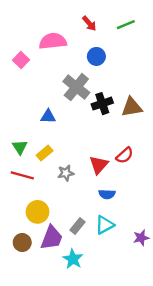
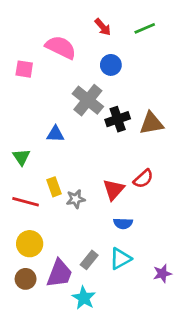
pink semicircle: (53, 41) -> (61, 47), turned 32
pink square: (21, 60) -> (24, 69), turned -35
green triangle: (20, 147) -> (21, 157), moved
yellow rectangle: (45, 153) -> (54, 187), moved, turned -70
yellow circle: (37, 212) -> (30, 244), moved

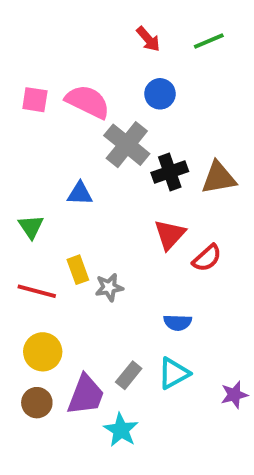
pink semicircle: (61, 47) -> (88, 102), moved
red triangle: (114, 190) -> (170, 235), moved

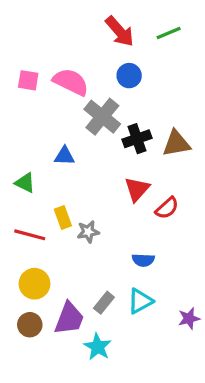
red arrow: (148, 39) -> (120, 31), size x1.5
green triangle: (31, 227) -> (25, 183), turned -30

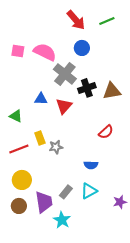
red triangle: (137, 189) -> (64, 106), moved
red line: (30, 235) -> (19, 149), turned -36
purple trapezoid: (69, 318) -> (44, 202), turned -30

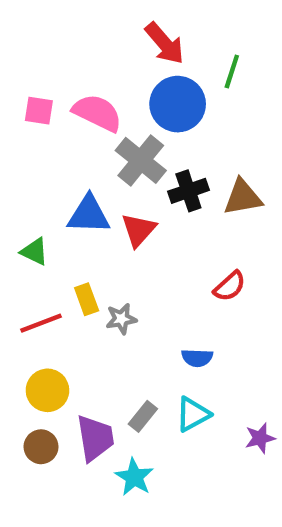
green line: (107, 21) -> (232, 72), moved, turned -49
blue circle: (82, 48) -> (178, 104), size x1.6
blue triangle: (41, 99) -> (89, 215), size x1.5

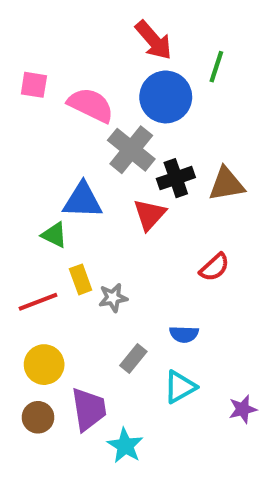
pink square: (39, 111) -> (34, 85), moved
red triangle: (139, 230) -> (150, 215), moved
green triangle: (34, 252) -> (54, 235), moved
gray rectangle: (143, 416) -> (133, 358), moved

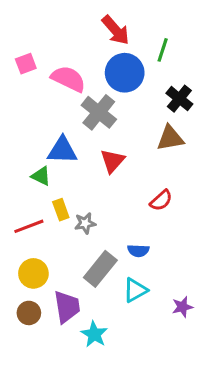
pink square: (34, 85) -> (26, 64), turned -30
black cross: (176, 178) -> (179, 99), moved, turned -32
gray rectangle: (133, 358) -> (100, 269), size x1.6

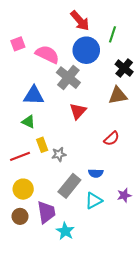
blue triangle: (62, 150) -> (34, 95), moved
purple star: (182, 307) -> (124, 195), moved

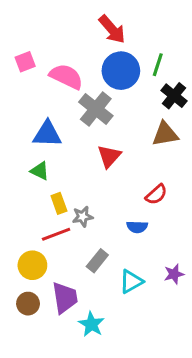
green line: (113, 34) -> (158, 65), moved
red line: (20, 156) -> (56, 234), moved
blue semicircle: (96, 173) -> (137, 227), moved
gray rectangle: (69, 186) -> (97, 261), size x0.7

